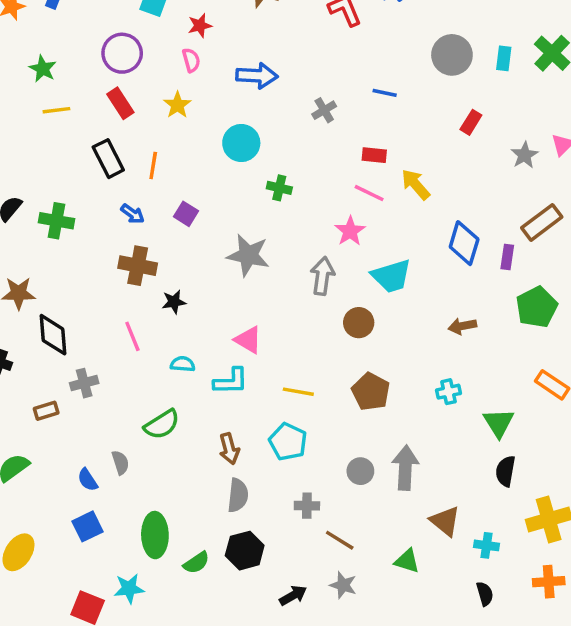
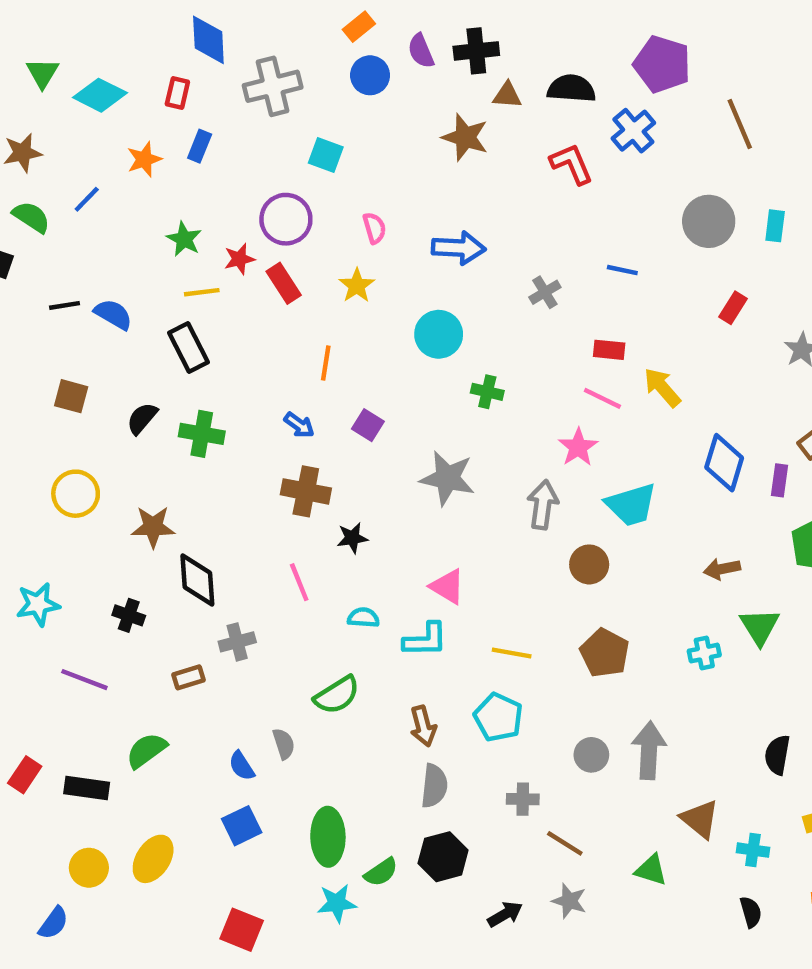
red star: (200, 26) -> (239, 259), moved
black rectangle: (108, 159) -> (188, 348), moved
green triangle: (499, 423) -> (760, 626), moved
cyan star: (129, 589) -> (337, 903), moved

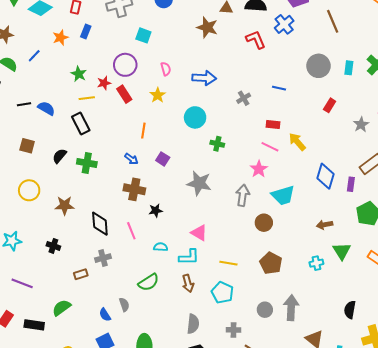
black diamond: (197, 580) -> (100, 224), moved
purple line: (84, 680) -> (22, 283), moved
brown arrow: (423, 726) -> (188, 283), moved

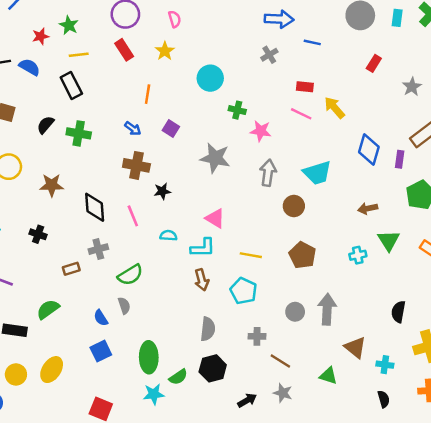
blue arrow: (204, 78) -> (279, 19), moved
red star: (104, 83) -> (41, 36), moved
pink star: (259, 169) -> (261, 131), moved, turned -30
green semicircle: (149, 282) -> (130, 275), moved

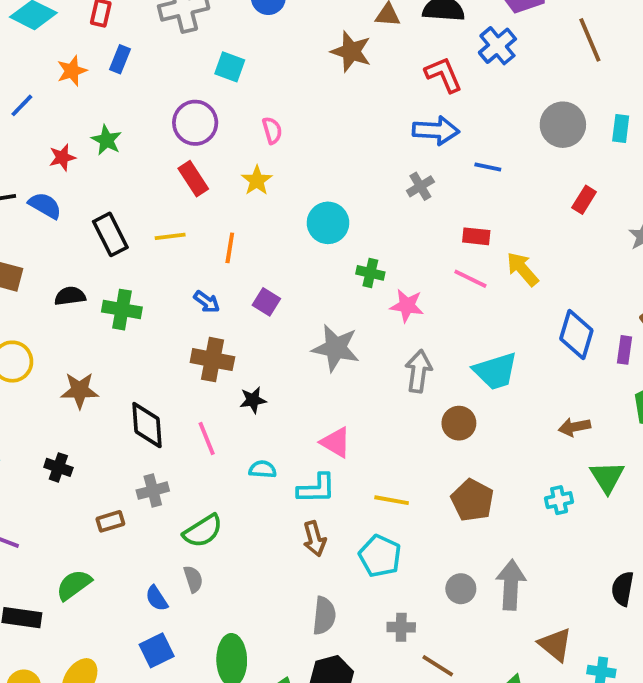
yellow line: (79, 55) -> (170, 236), moved
black semicircle: (45, 125) -> (70, 296), turned 42

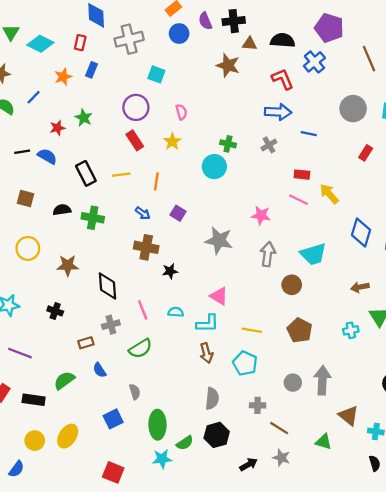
green cross: (370, 273) -> (228, 144), moved
pink line: (207, 439) -> (143, 310), moved
gray semicircle: (193, 579) -> (135, 392), moved
blue semicircle: (157, 598) -> (100, 370), moved

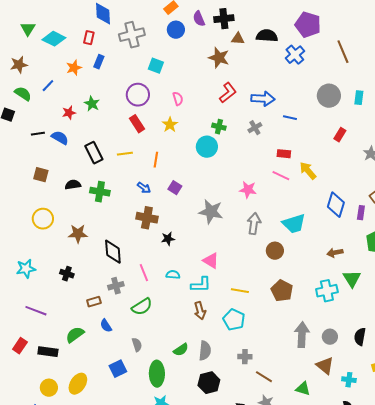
red L-shape: (283, 79) -> (228, 93), moved, turned 75
cyan cross: (351, 330) -> (327, 291), size x1.5
gray circle: (293, 383) -> (330, 337), moved
green semicircle: (185, 443) -> (181, 350), moved

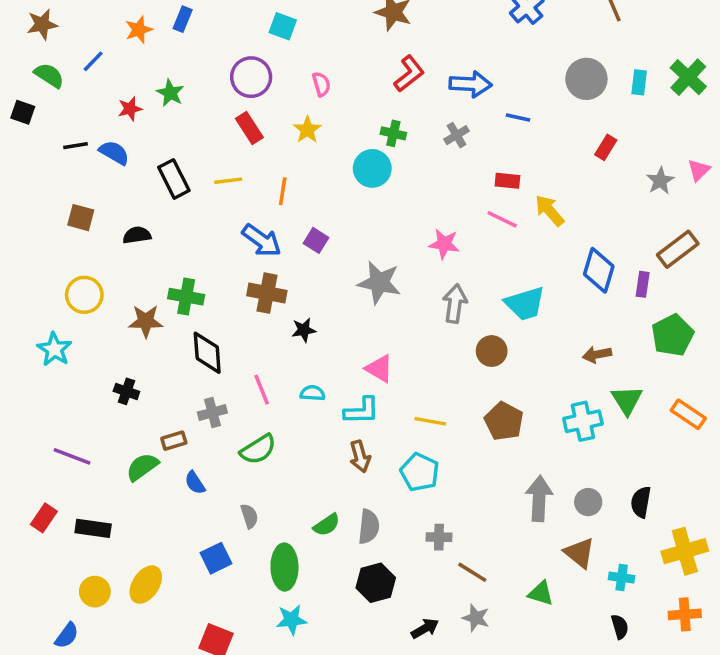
blue arrow: (144, 188) -> (262, 240), size x1.6
green cross: (100, 192) -> (186, 297), moved
cyan star: (26, 269) -> (54, 349), moved, turned -30
green semicircle: (75, 335) -> (142, 467), moved

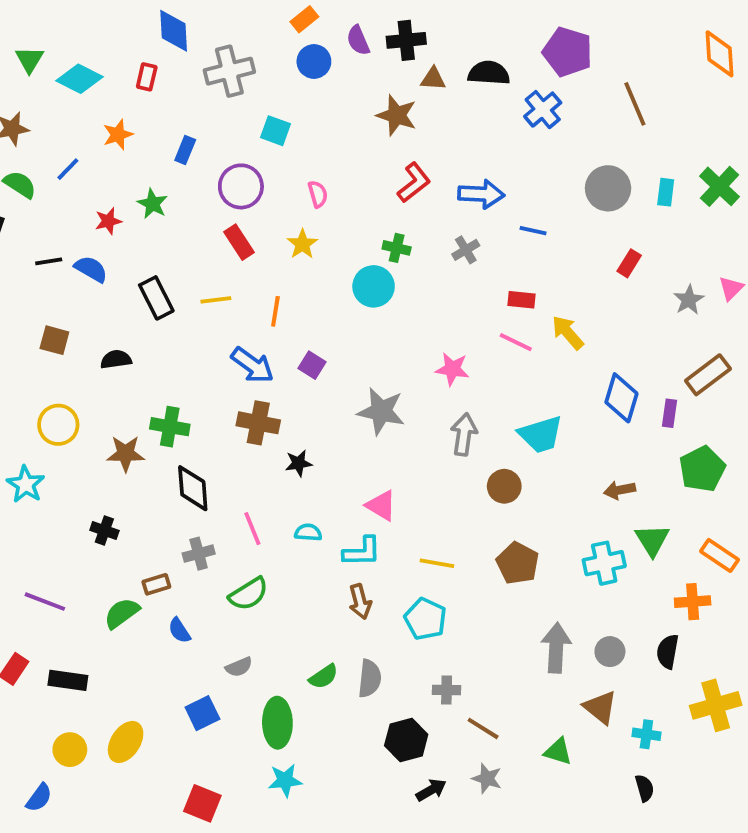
blue rectangle: (183, 19) -> (185, 150), moved
gray semicircle: (249, 516) -> (239, 667), turned 85
black hexagon: (376, 583) -> (406, 740), moved
orange cross: (685, 614) -> (693, 602), moved

